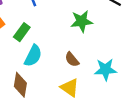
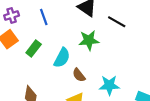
cyan semicircle: (33, 56) -> (62, 58), moved

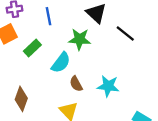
green star: (89, 40) -> (80, 39), moved
cyan star: (109, 85) -> (108, 86), moved

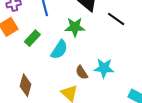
brown semicircle: (76, 84) -> (82, 72), moved

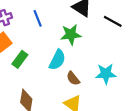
green rectangle: (32, 38) -> (20, 59), moved
brown semicircle: (82, 72) -> (73, 78), moved

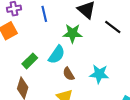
green rectangle: (20, 59) -> (30, 61), moved

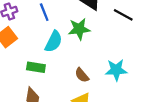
cyan semicircle: (57, 55) -> (54, 41), moved
green rectangle: (30, 61) -> (36, 67), turned 63

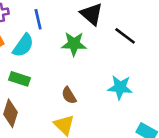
cyan semicircle: (54, 41) -> (23, 45), moved
cyan star: (116, 70) -> (120, 87), moved

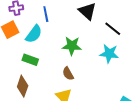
green star: (74, 44) -> (72, 46), moved
cyan star: (120, 87) -> (109, 54), moved

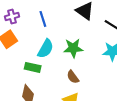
cyan semicircle: (34, 34) -> (46, 49), moved

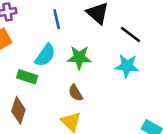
blue line: (43, 19) -> (57, 19), moved

